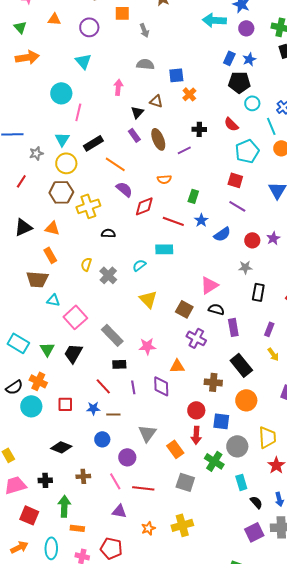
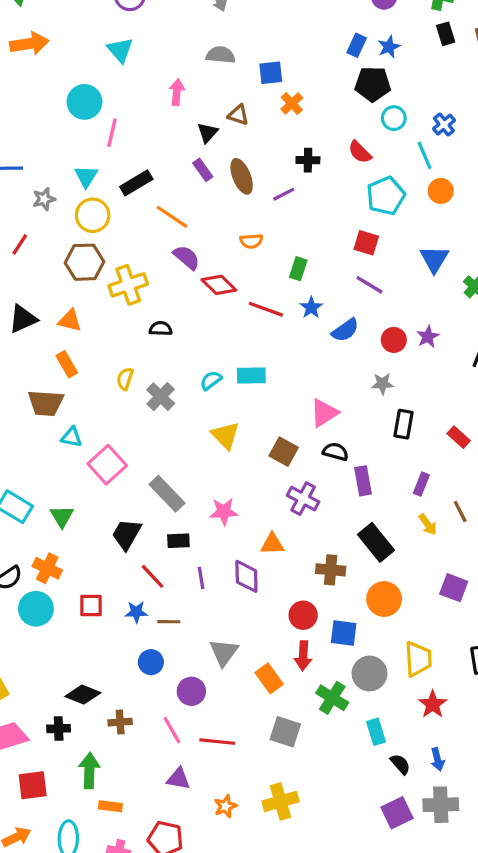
red diamond: (144, 206) -> (219, 285), turned 65
cyan rectangle: (164, 249) -> (251, 376), moved
black trapezoid: (73, 353) -> (127, 534), moved
black diamond: (61, 447) -> (83, 695), moved
red square: (29, 515) -> (33, 785), turned -30

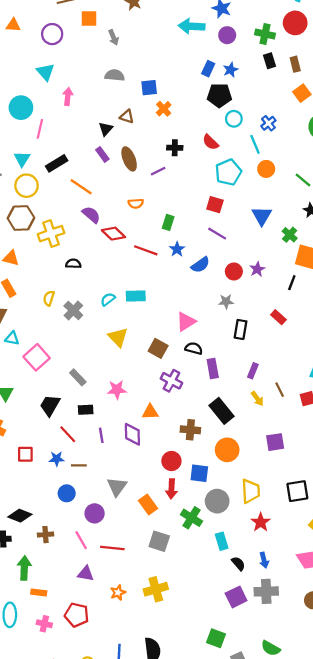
pink arrow: (177, 92) -> (68, 96), moved
red rectangle: (459, 437) -> (278, 317), moved
gray rectangle: (167, 494) -> (78, 377), size x0.7
purple square: (454, 588) -> (275, 442), turned -30

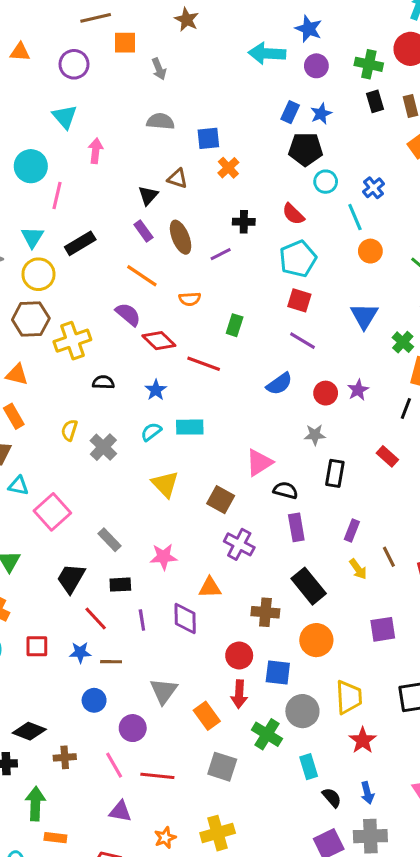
cyan pentagon: (228, 172) -> (298, 259), moved
orange line: (81, 187) -> (142, 276), moved
blue star: (177, 249) -> (156, 390), moved
black semicircle: (194, 348) -> (285, 490), moved

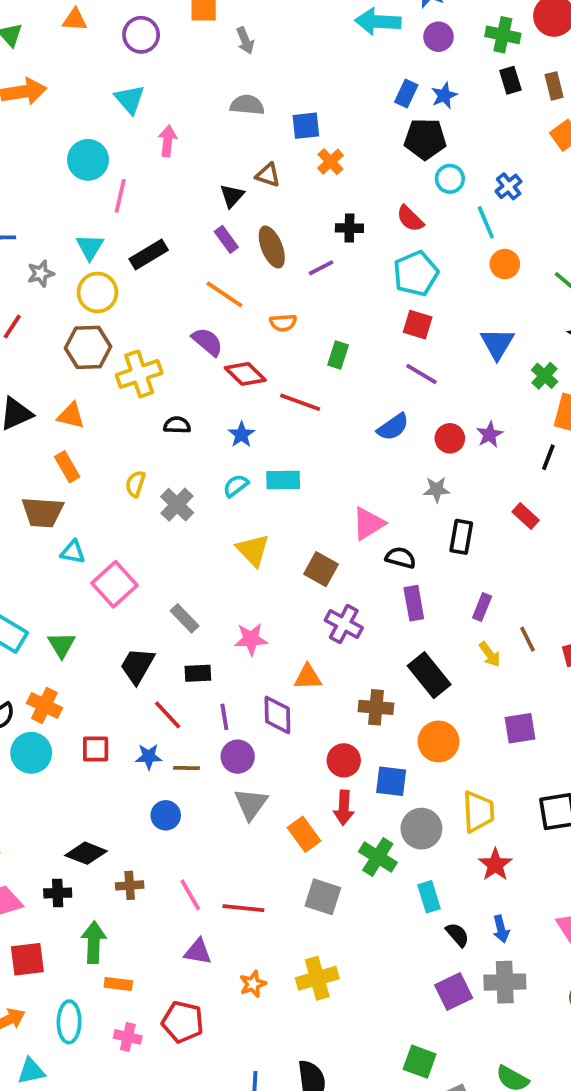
purple circle: (133, 728) -> (238, 757), moved

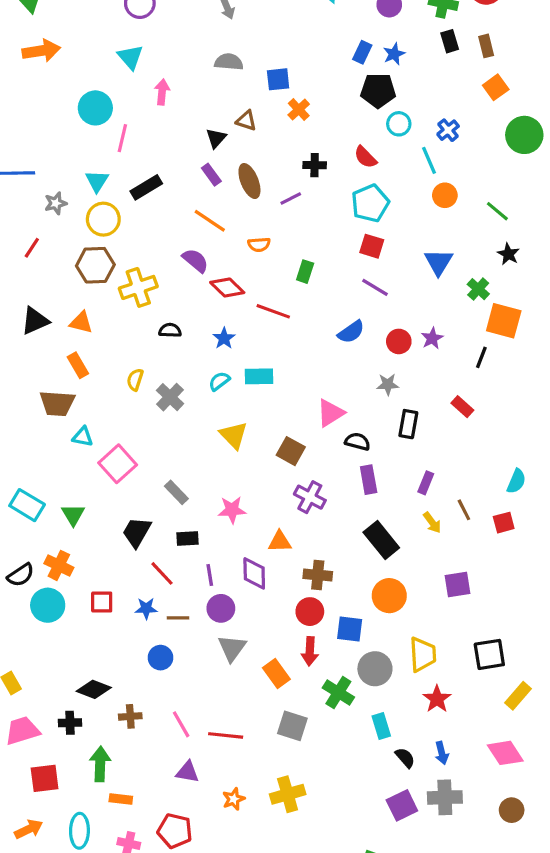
brown cross: (376, 707) -> (318, 575), moved

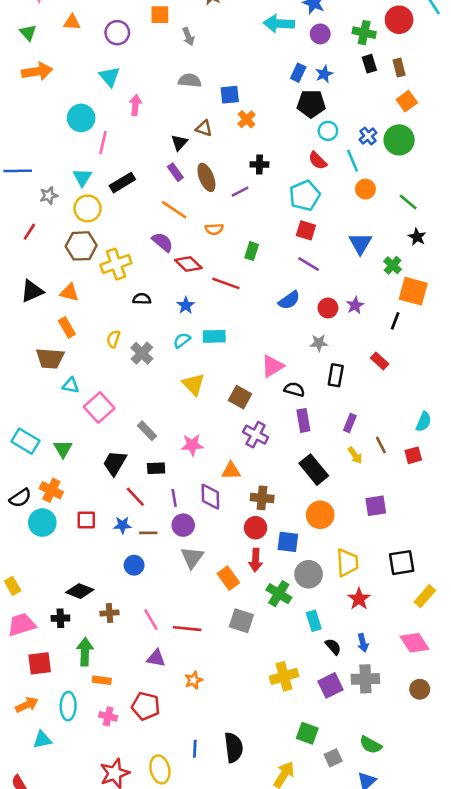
green circle: (524, 135) -> (399, 140), moved
red semicircle: (365, 157) -> (318, 161), moved
yellow cross: (288, 794) -> (284, 676), moved

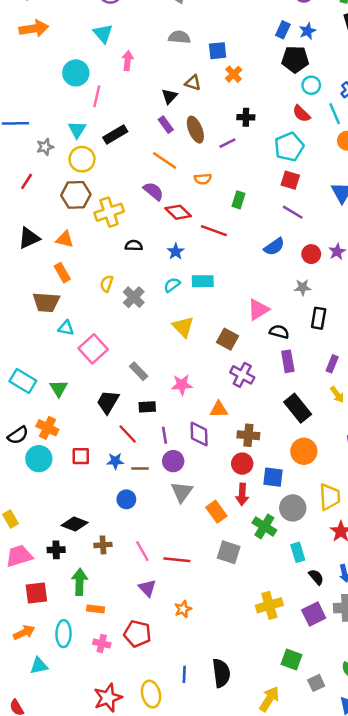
purple triangle: (156, 658) -> (147, 588), turned 36

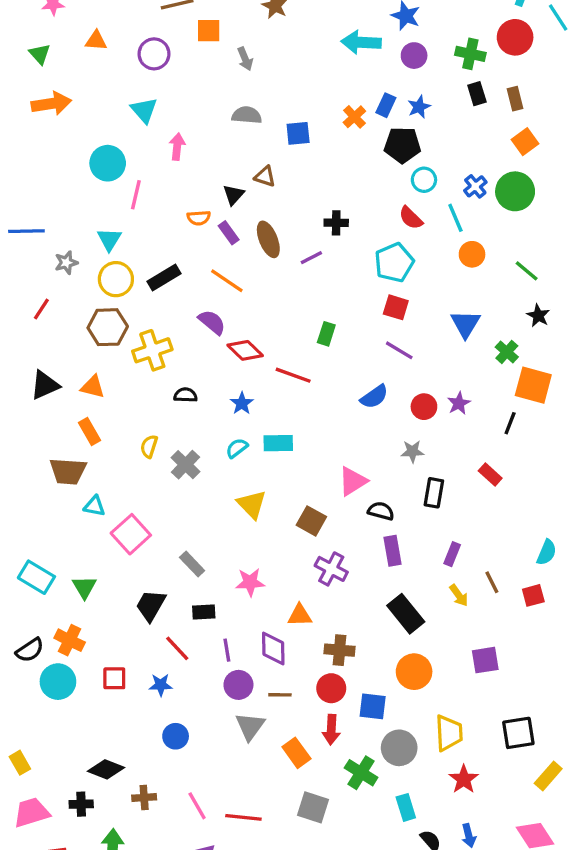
orange cross: (234, 74) -> (354, 117), moved
black rectangle: (115, 135) -> (164, 277), moved
orange semicircle: (203, 179) -> (199, 218), moved
brown line: (140, 469) -> (280, 695), moved

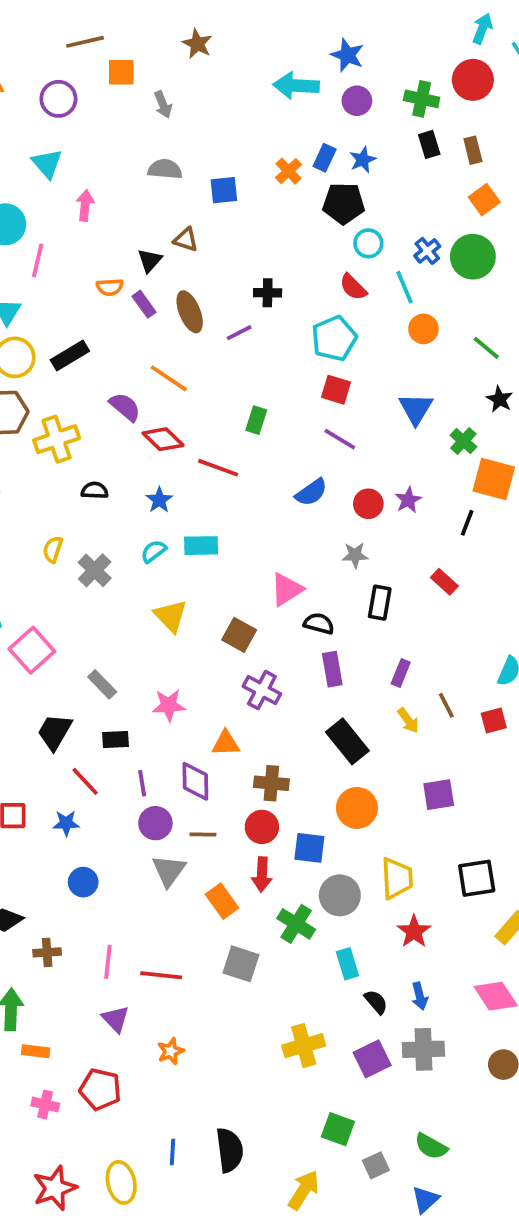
orange line: (227, 281) -> (169, 378), moved
pink line: (197, 806) -> (108, 962), turned 36

